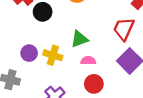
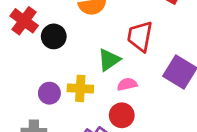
red trapezoid: (124, 29) -> (140, 36), moved
red circle: (94, 84) -> (122, 115), moved

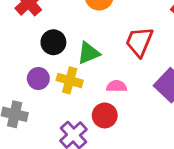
black circle: (54, 36) -> (53, 42), moved
green triangle: (109, 60) -> (89, 53), moved

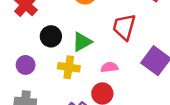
purple circle: (38, 79) -> (26, 65), moved

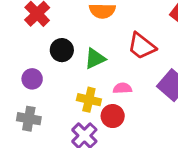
red trapezoid: (124, 27) -> (142, 46), turned -72
yellow cross: (69, 67) -> (89, 100), moved

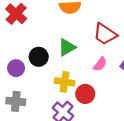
black circle: (62, 50) -> (39, 57), moved
pink semicircle: (122, 88) -> (100, 64), moved, turned 136

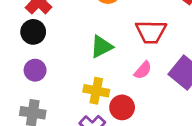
red trapezoid: (105, 34) -> (151, 32), turned -35
black circle: (39, 57) -> (33, 32), moved

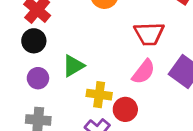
green triangle: (101, 47) -> (73, 66), moved
pink semicircle: (143, 70) -> (143, 72), size x1.4

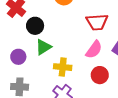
black circle: (34, 41) -> (35, 26), moved
red circle: (125, 109) -> (100, 75), moved

